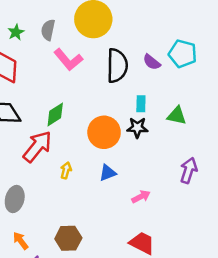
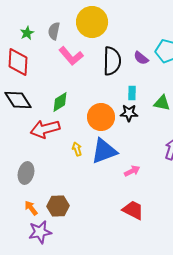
red arrow: (37, 147) -> (45, 129), turned -144
yellow arrow: (66, 170) -> (77, 149), moved, turned -32
blue triangle: (108, 173) -> (104, 151), size x1.8
brown hexagon: (68, 238) -> (58, 206), moved

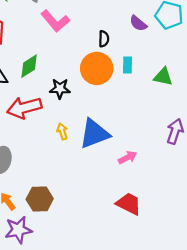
black semicircle: (112, 61) -> (104, 39), moved, size x0.5
green diamond: (60, 102) -> (29, 66), moved
black star: (129, 113) -> (60, 89), moved
orange circle: (101, 117) -> (97, 68), moved

